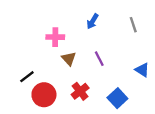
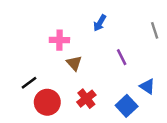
gray line: (133, 25) -> (155, 30), moved
purple line: (99, 59) -> (122, 57), moved
blue triangle: (142, 70) -> (147, 86), moved

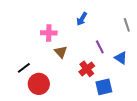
blue triangle: (147, 86) -> (121, 58), moved
red cross: (86, 99) -> (87, 69), moved
blue square: (127, 106) -> (104, 87), turned 30

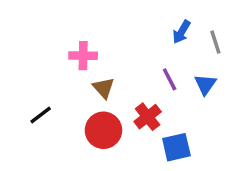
blue arrow: (82, 19) -> (181, 32), moved
blue triangle: (121, 58) -> (205, 84), moved, turned 32
red circle: (39, 84) -> (103, 130), moved

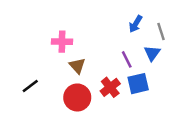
blue triangle: (205, 84) -> (152, 53), moved
blue square: (176, 147) -> (138, 84), moved

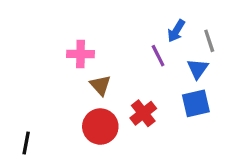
purple line: (127, 59) -> (158, 56), moved
blue square: (138, 84) -> (196, 103), moved
black line: (30, 86) -> (26, 143), moved, turned -42

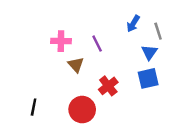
purple line: (158, 56) -> (97, 44), moved
red circle: (100, 127) -> (82, 110), moved
black line: (26, 143) -> (34, 107), moved

